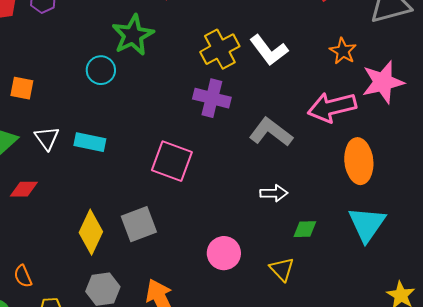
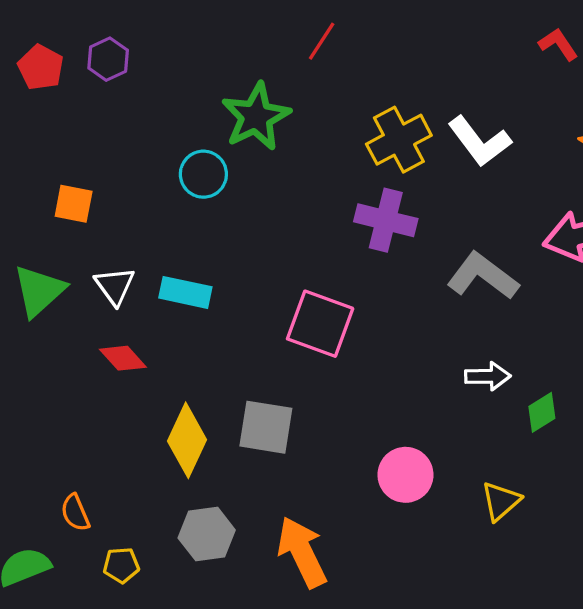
red diamond: (24, 189) -> (123, 358), moved, turned 48
gray square: (139, 224) -> (266, 427), turned 30
green diamond: (305, 229) -> (542, 412), moved, turned -30
yellow triangle: (282, 269) -> (501, 501), turned 32

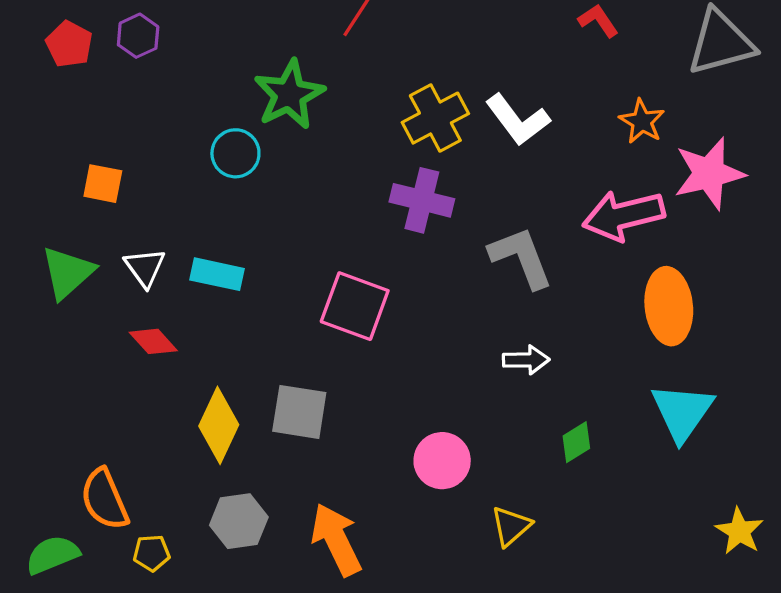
gray L-shape: (483, 276) -> (521, 257), turned 32
green diamond: (542, 412) -> (576, 442), moved
yellow triangle: (501, 501) -> (511, 526), moved
orange semicircle: (75, 513) -> (104, 499), size x1.6

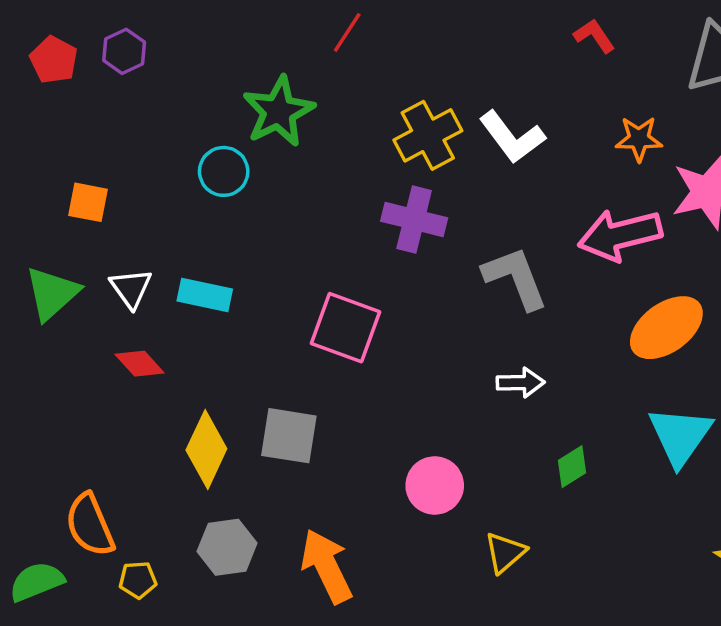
orange star: (642, 121) -> (639, 139), turned -30
orange ellipse: (669, 306) -> (666, 328), turned 60

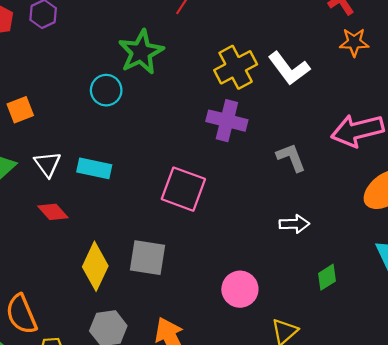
orange star: (639, 139) -> (354, 42), moved
orange square: (88, 202) -> (20, 110), turned -32
gray L-shape: (515, 278) -> (291, 158), size x0.7

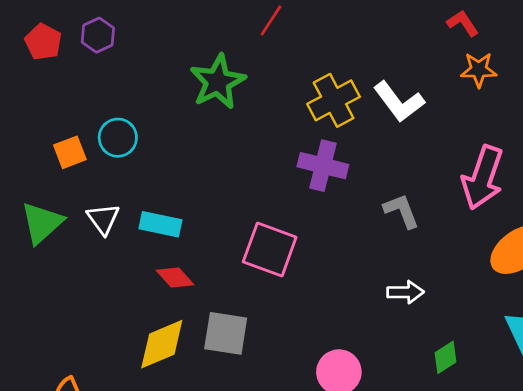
cyan circle: (106, 90) -> (118, 138), moved
pink arrow: (357, 130) -> (483, 178), turned -57
red diamond: (53, 212) -> (175, 277), moved
yellow diamond: (95, 266) -> (162, 344), turned 42

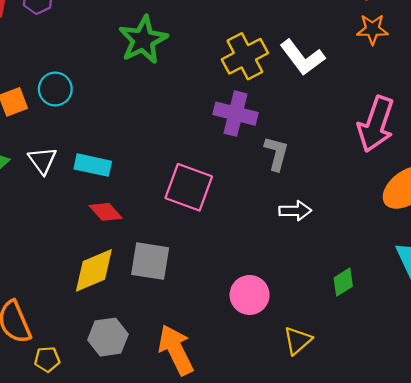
gray L-shape: (401, 211) -> (276, 153), moved, turned 36
white arrow: (405, 292) -> (295, 211), moved

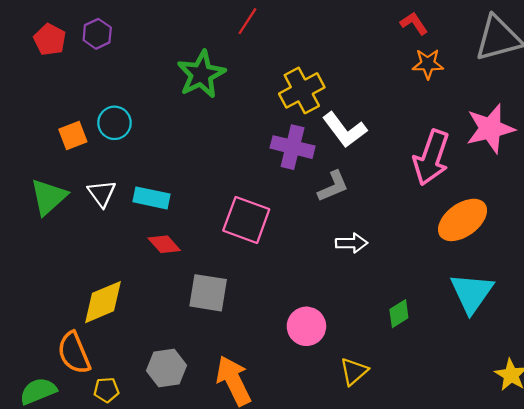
white L-shape: (302, 57) -> (345, 130), moved
gray L-shape: (276, 153) -> (333, 186), turned 52
yellow diamond: (94, 270) -> (103, 302), moved

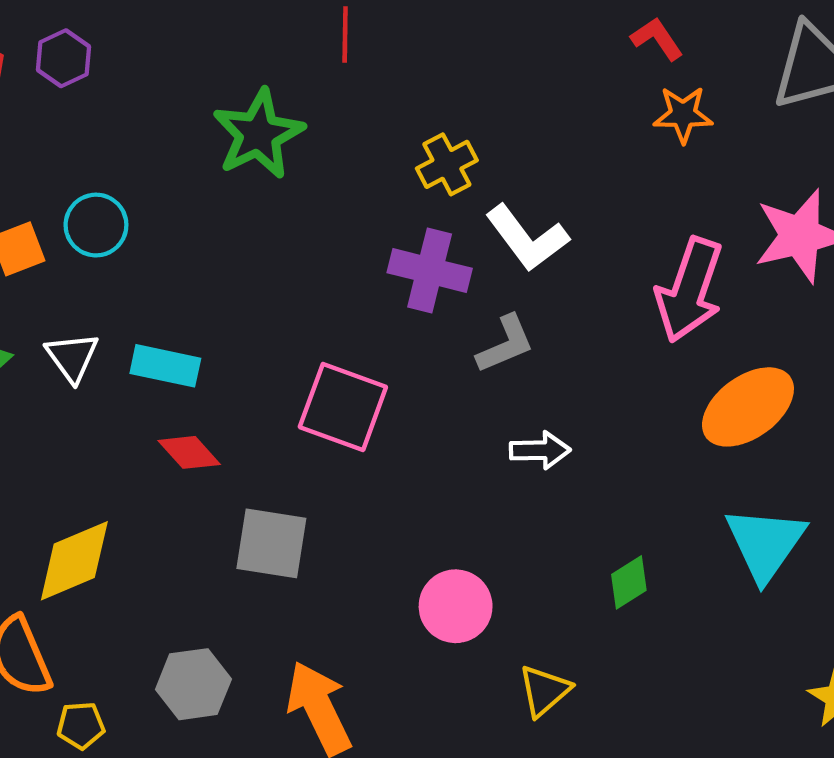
red line: (247, 21) -> (345, 34), turned -32
yellow cross: (302, 90) -> (447, 164), size x0.7

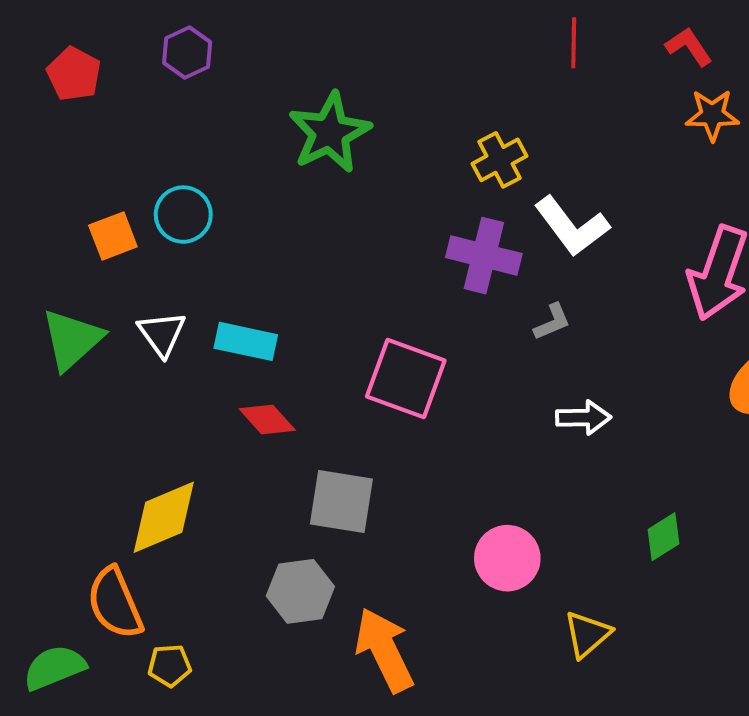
red line: (345, 34) -> (574, 43), moved
purple hexagon: (64, 58) -> (187, 53), moved
gray L-shape: (505, 344) -> (552, 322), size x0.7
gray hexagon: (193, 684) -> (300, 591), moved

